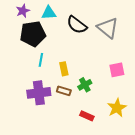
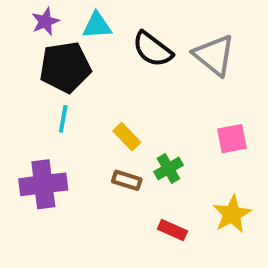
cyan line: (41, 60) -> (63, 119), moved
yellow rectangle: (64, 69) -> (127, 137), turned -32
purple cross: (39, 93) -> (43, 184), moved

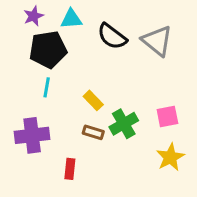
pink square: (232, 139) -> (167, 116), moved
green cross: (168, 168) -> (124, 124), size x1.4
red rectangle: (172, 230) -> (70, 169), moved, turned 72

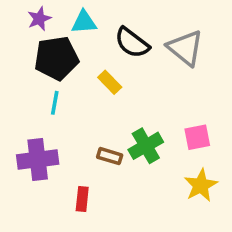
yellow rectangle: (93, 100) -> (110, 82), moved

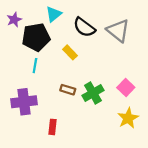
purple star: (39, 19) -> (14, 20), moved
cyan triangle: (84, 22) -> (54, 14), turned -35
pink square: (197, 137) -> (126, 88), turned -35
brown rectangle: (110, 156) -> (68, 90), moved

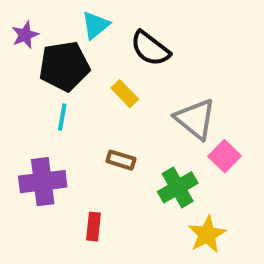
gray triangle: (118, 31) -> (195, 119), moved
green cross: (93, 93) -> (178, 187), moved
yellow star: (128, 118) -> (207, 234), moved

